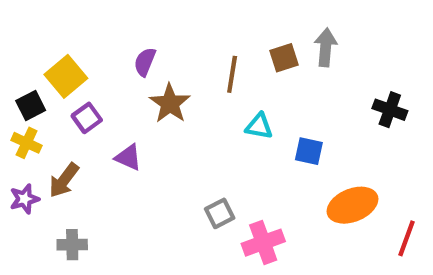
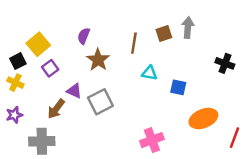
brown arrow: (64, 180) -> (56, 109), moved
gray square: (220, 213) -> (100, 102), moved, size x1.5
gray cross: (72, 245) -> (42, 141), size x1.5

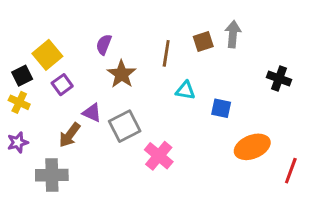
pink cross: (152, 140) -> (159, 156), moved, turned -30

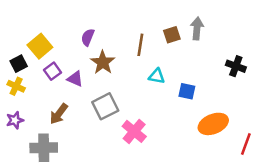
purple triangle: (92, 113) -> (75, 79), moved

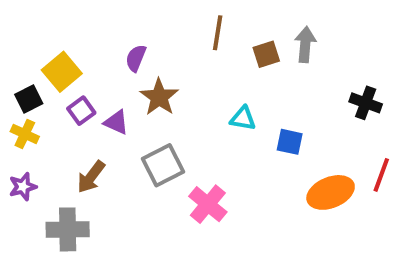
brown line: (140, 45) -> (218, 33), moved
red line: (246, 144) -> (381, 175), moved

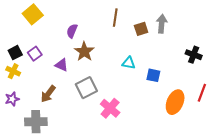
yellow square: (62, 72) -> (33, 14), moved
purple square: (81, 111) -> (35, 54), moved
orange ellipse: (331, 192) -> (175, 102), turned -45

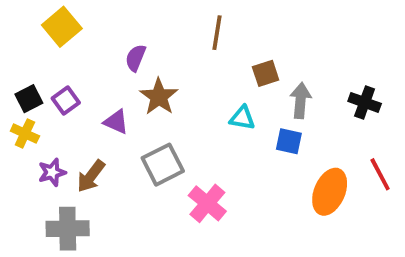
gray arrow: (162, 24) -> (301, 101), moved
brown square: (141, 29) -> (266, 73), moved
red line: (202, 93) -> (380, 174), turned -48
purple star: (12, 99) -> (52, 172), moved

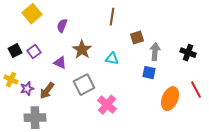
purple semicircle: (136, 58) -> (62, 26), moved
cyan triangle: (242, 118) -> (112, 59), moved
yellow cross: (25, 134) -> (11, 80), moved

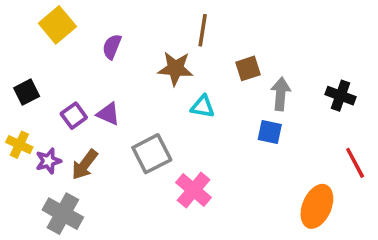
brown star: (82, 50) -> (175, 68), moved, turned -30
purple square: (34, 52) -> (74, 116), moved
orange ellipse: (170, 99) -> (317, 206), moved
gray cross: (35, 118) -> (63, 214), turned 30

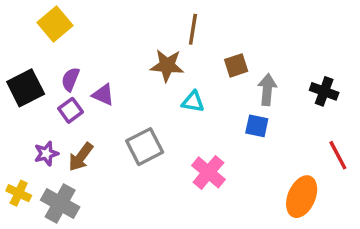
purple semicircle: (112, 47) -> (70, 79), moved
black square: (27, 92) -> (26, 88), size x1.5
purple triangle: (108, 114) -> (103, 95), moved
yellow cross: (19, 145) -> (19, 193), moved
pink cross: (194, 190) -> (208, 172), moved

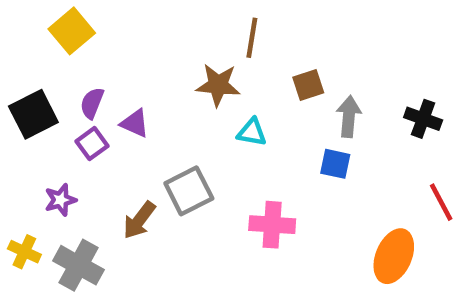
brown arrow: (81, 157) -> (139, 220), moved
pink cross: (208, 172) -> (272, 225), turned -36

